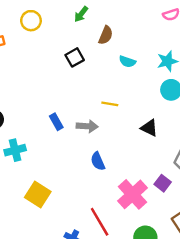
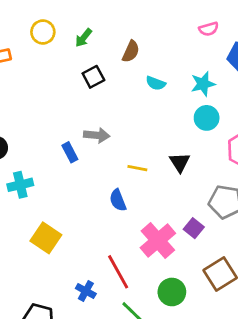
green arrow: (81, 14) -> (84, 38), moved
yellow line: (110, 104) -> (137, 168), moved
gray arrow: (87, 126) -> (97, 135), moved
black triangle: (149, 128) -> (180, 162), turned 30

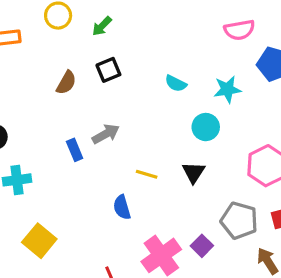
pink semicircle: (209, 29) -> (239, 30), size x1.4
brown semicircle: (131, 51) -> (66, 83), moved
cyan circle: (207, 118) -> (206, 127), moved
gray arrow: (97, 135) -> (106, 134), turned -40

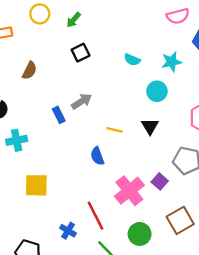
brown semicircle: (66, 83) -> (29, 70), moved
yellow square: (39, 241) -> (36, 185), turned -35

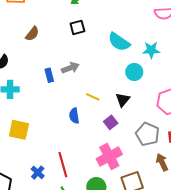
cyan semicircle: (132, 60) -> (119, 42), size x1.6
purple square: (160, 181) -> (111, 122), moved
pink cross: (129, 191) -> (109, 157), moved

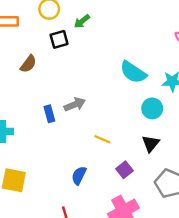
black square: (77, 27) -> (59, 39), moved
black triangle: (123, 100) -> (151, 144), moved
blue semicircle: (74, 116) -> (79, 175), moved, turned 35

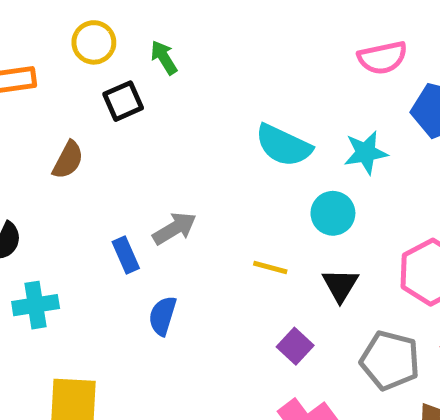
green arrow: (82, 21) -> (164, 57), turned 105
yellow line: (102, 139) -> (270, 268), moved
blue semicircle: (79, 175) -> (163, 316), moved

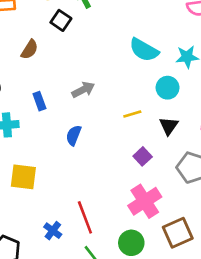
black square: (123, 101) -> (61, 20), turned -36
blue rectangle: (126, 255) -> (39, 101), moved
yellow line: (270, 268) -> (132, 114), turned -36

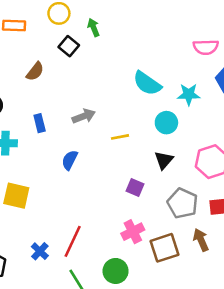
yellow line: (132, 114) -> (120, 137), moved
purple square: (143, 156) -> (135, 187), turned -30
pink cross: (145, 201) -> (133, 232), size x0.7
red line: (85, 217) -> (73, 241), turned 40
brown square: (178, 233) -> (165, 248), moved

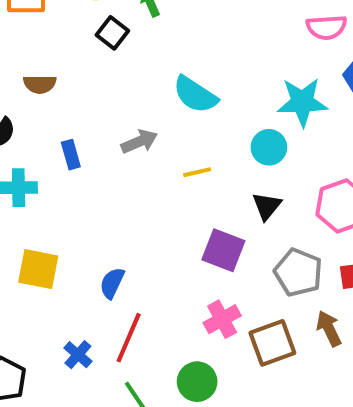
brown semicircle: (35, 71) -> (40, 84), moved, turned 54
cyan semicircle: (147, 83) -> (195, 95), moved
cyan star: (189, 94) -> (302, 102), size x1.4
blue semicircle: (70, 160) -> (112, 283), moved
purple square: (135, 187) -> (223, 250), size x1.5

